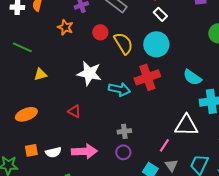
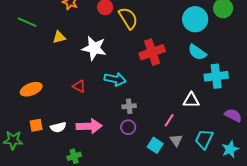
cyan circle: (156, 44) -> (195, 19), moved
yellow triangle: (40, 74) -> (59, 37), moved
cyan arrow: (119, 89) -> (115, 79), moved
white triangle: (186, 125) -> (191, 100), size x0.7

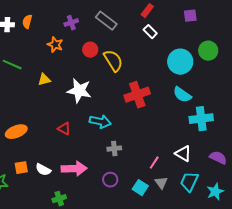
white triangle: (191, 100) -> (183, 154), moved, turned 30
white semicircle: (58, 127) -> (43, 170), turned 42
purple circle: (128, 127) -> (110, 180), moved

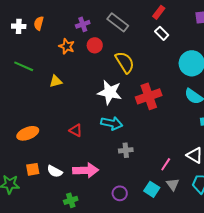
red circle: (90, 50) -> (95, 45), moved
white star: (79, 91) -> (110, 92), moved
purple circle: (110, 180) -> (120, 193), moved

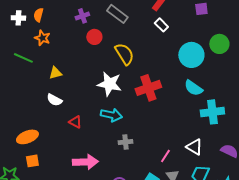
orange star: (67, 46) -> (42, 38), moved
orange ellipse: (28, 133) -> (27, 137), moved
white semicircle: (55, 171) -> (54, 100), moved

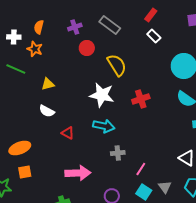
orange semicircle: (38, 15) -> (39, 27), moved
white cross: (18, 18) -> (14, 37), moved
red cross: (148, 88) -> (141, 99), size x0.7
pink line: (165, 156) -> (141, 169), moved

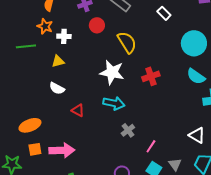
white cross: (14, 37) -> (64, 36), moved
green line: (16, 69) -> (26, 46), turned -30
gray cross: (118, 153) -> (128, 130), turned -32
pink arrow: (78, 173) -> (62, 150), moved

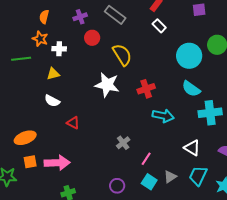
cyan arrow: (114, 103) -> (163, 116), moved
gray triangle: (175, 164) -> (170, 177), turned 32

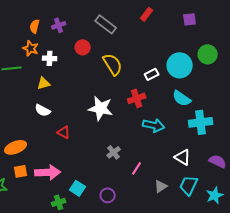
purple cross: (80, 17) -> (59, 25), moved
white rectangle: (159, 26) -> (152, 74), moved, turned -72
white star: (107, 85) -> (101, 108), moved
cyan square: (149, 182) -> (78, 188), moved

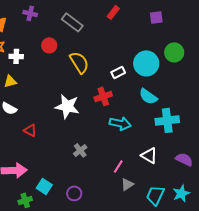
purple cross: (59, 25) -> (30, 13), moved, turned 32
pink line: (137, 168) -> (118, 166), moved
cyan trapezoid: (189, 185) -> (155, 195), moved

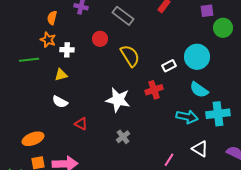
green circle: (174, 52) -> (223, 28), moved
cyan arrow: (120, 123) -> (187, 117), moved
gray cross: (80, 150) -> (123, 137), moved

